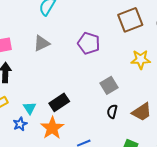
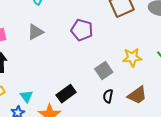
yellow star: (141, 59) -> (132, 57), moved
black rectangle: (59, 102) -> (66, 94), moved

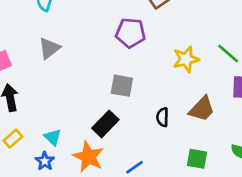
purple pentagon: (82, 30) -> (131, 33), moved
gray square: (104, 70) -> (122, 86), moved, turned -36

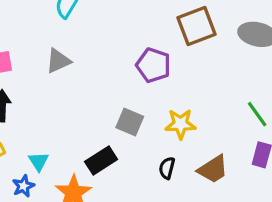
yellow star: (186, 59) -> (180, 124), moved

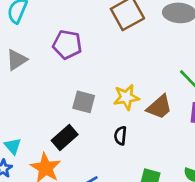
purple pentagon: (153, 65) -> (67, 45), moved
brown trapezoid: (213, 169) -> (159, 107), moved

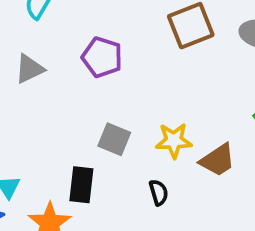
black semicircle: (120, 136) -> (159, 192), turned 150
black rectangle: (65, 138) -> (81, 185), turned -50

